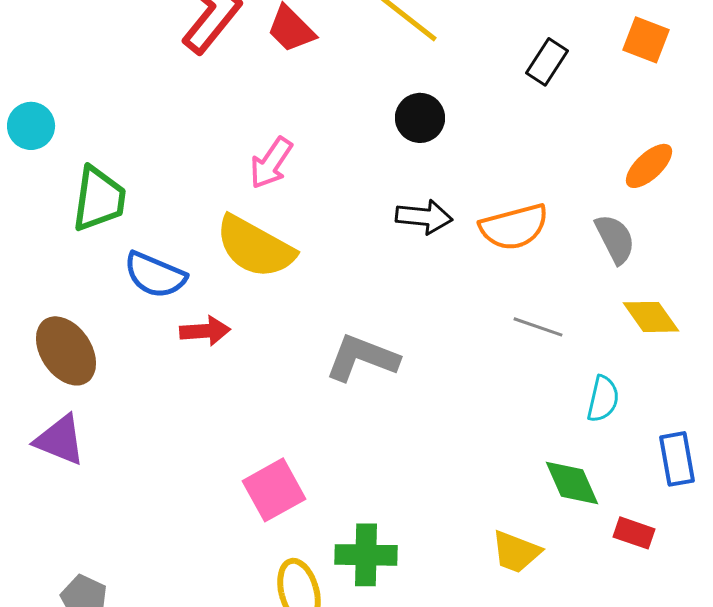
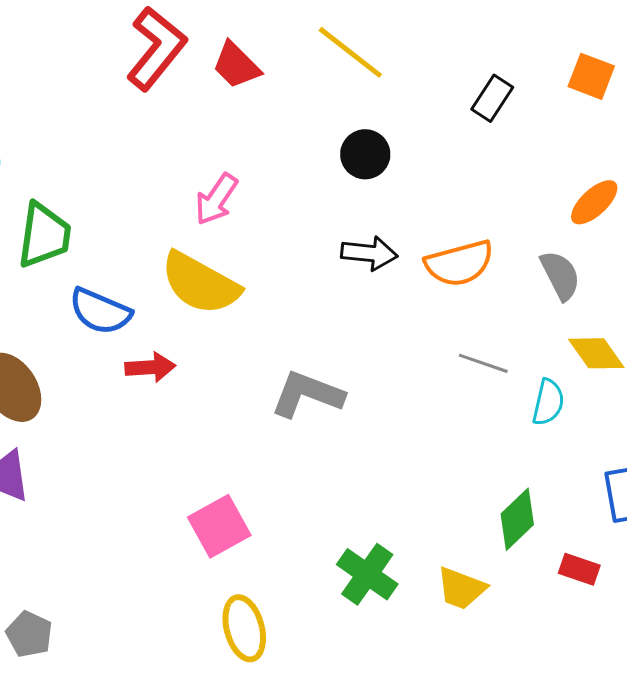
cyan semicircle: (603, 399) -> (548, 402), moved
green diamond: (572, 483) -> (517, 519), turned 70
green cross: (366, 555) -> (367, 574), moved, turned 34

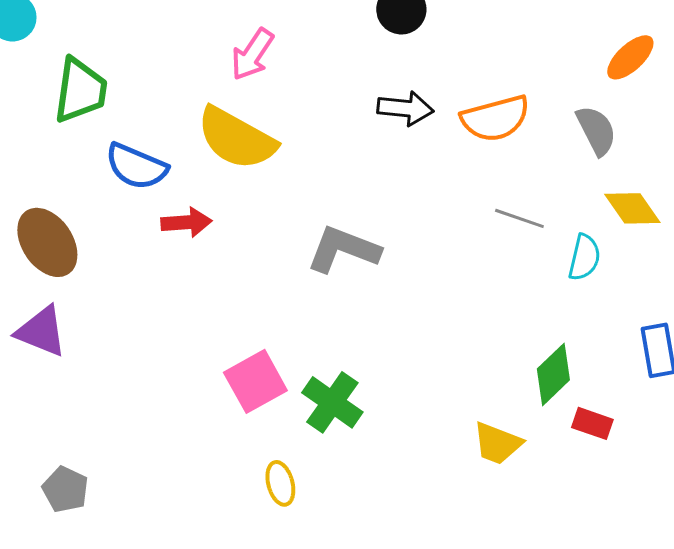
red rectangle: (579, 569) -> (592, 423), moved
green cross: (367, 574) -> (332, 402), moved
yellow ellipse: (244, 628) -> (280, 483), size x0.7

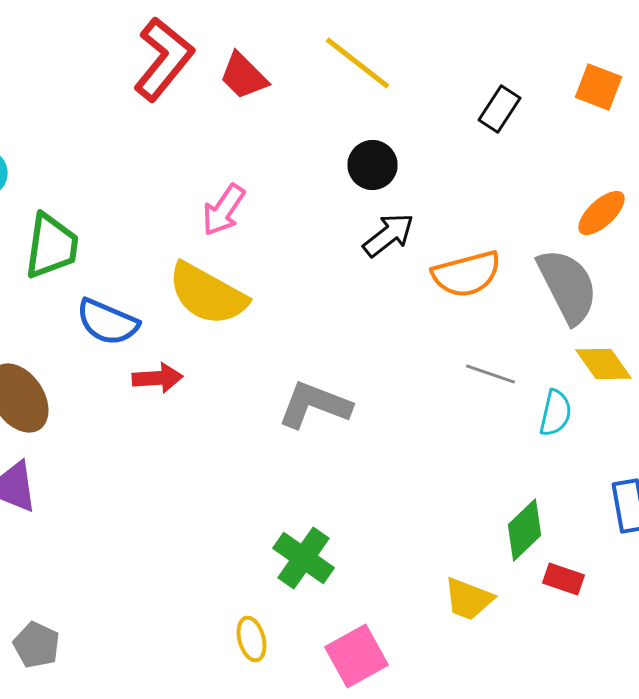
black arrow: (405, 108) -> (388, 235), moved, turned -44
gray semicircle: (596, 130) -> (568, 286), size x1.5
pink square: (255, 381) -> (356, 656), moved

